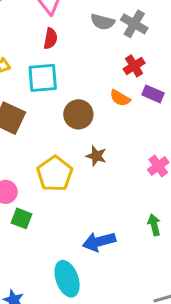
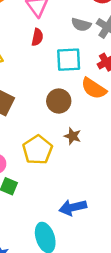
cyan square: (43, 78) -> (69, 60), moved
orange semicircle: (120, 98) -> (94, 88), size x1.5

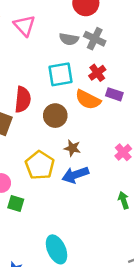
red semicircle: (37, 37) -> (23, 99), moved, size x1.5
blue arrow: (73, 207) -> (75, 175), moved

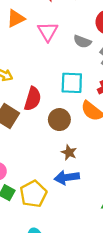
gray semicircle: (69, 39) -> (82, 42), moved
yellow pentagon: (40, 165) -> (33, 194), moved

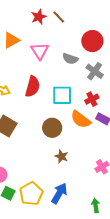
red semicircle: (33, 99) -> (33, 87), moved
blue arrow: (67, 177) -> (59, 193), moved, turned 130

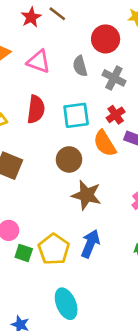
pink triangle: (40, 51) -> (39, 62), turned -30
gray semicircle: (70, 59) -> (80, 66), turned 63
orange semicircle: (81, 119) -> (105, 143), turned 30
brown star: (61, 156) -> (86, 195), size x1.6

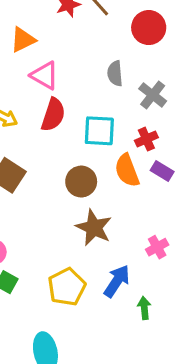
red circle: (106, 39) -> (149, 28), moved
pink triangle: (39, 62) -> (45, 75), moved
blue arrow: (90, 244) -> (117, 281), moved
yellow pentagon: (54, 249) -> (67, 287), moved

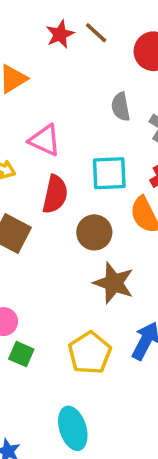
pink triangle: (45, 75) -> (45, 140), moved
red semicircle: (53, 115) -> (55, 194), moved

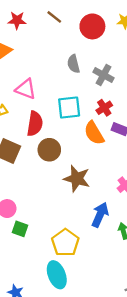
red star: (60, 34) -> (17, 20), moved, turned 30
brown circle: (94, 232) -> (49, 150), moved
yellow pentagon: (90, 353) -> (65, 243), moved

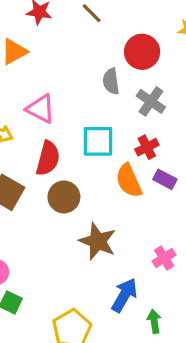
red circle: (92, 26) -> (142, 52), moved

